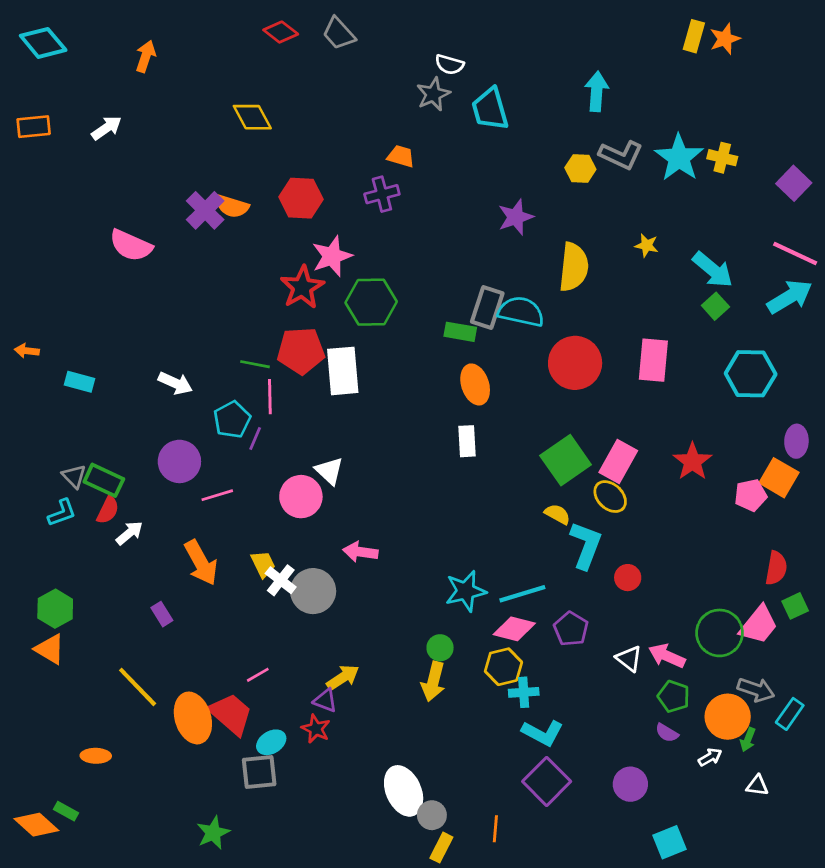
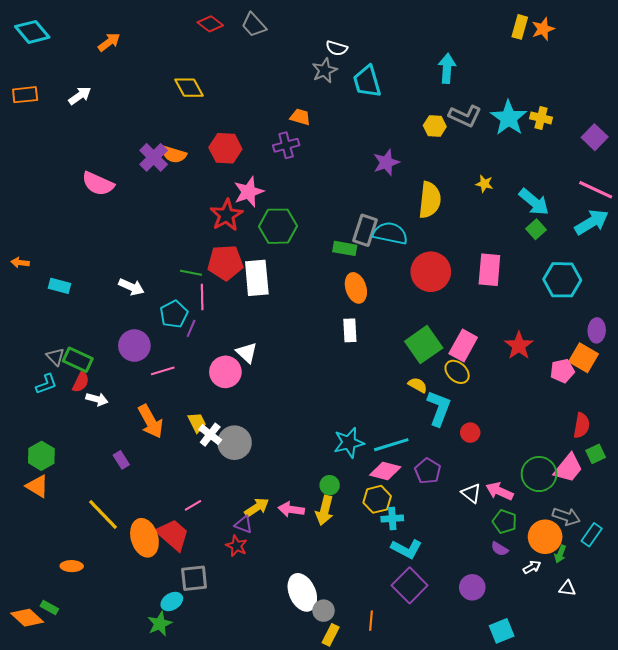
orange arrow: (146, 56) -> (109, 42), turned 35
white arrow: (129, 533) -> (97, 399), turned 55
pink arrow: (360, 552) -> (291, 509), moved
cyan ellipse: (271, 742) -> (172, 602), moved

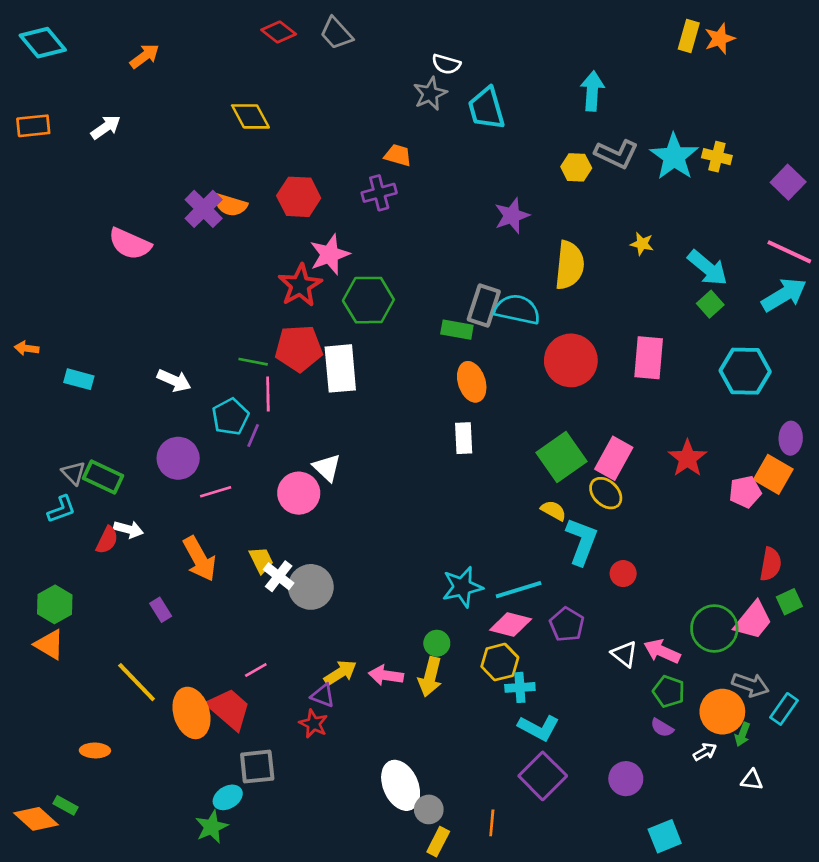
red semicircle: (81, 382) -> (107, 540), moved

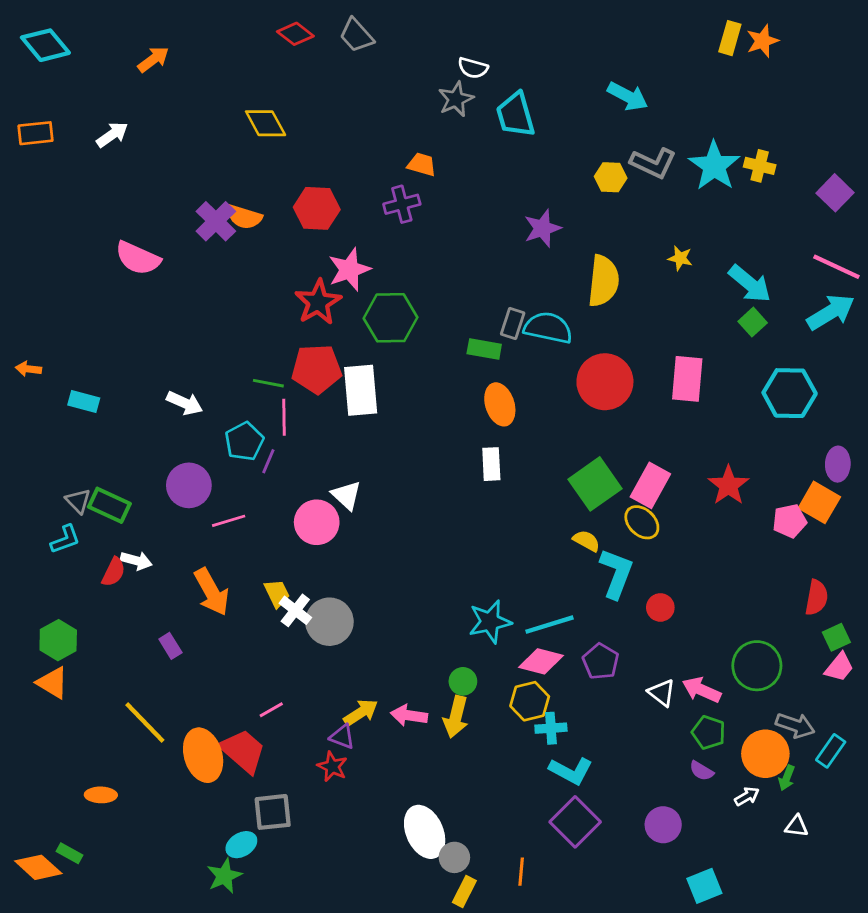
cyan arrow: (592, 91) -> (628, 96), turned 114
gray rectangle: (484, 305) -> (513, 323), size x0.7
pink trapezoid: (753, 620) -> (839, 667), moved, size x0.7

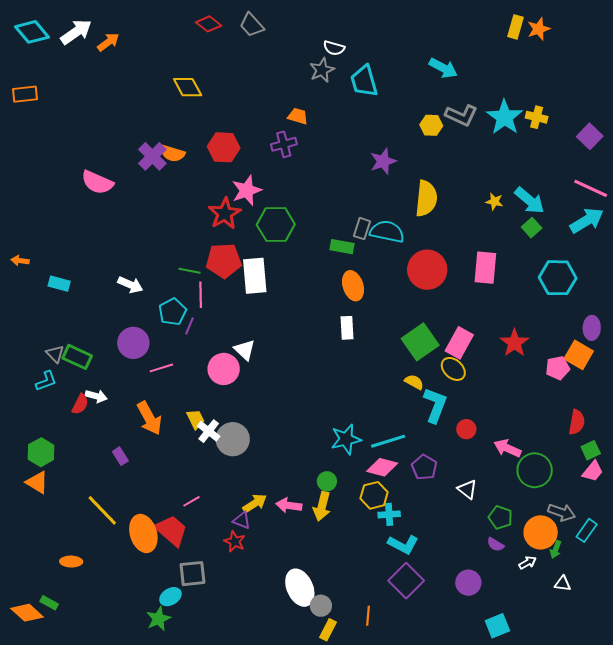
white arrow: (112, 135) -> (76, 32), moved, size x1.4
yellow star: (680, 258) -> (494, 201), moved
pink arrow: (701, 690) -> (507, 448), moved

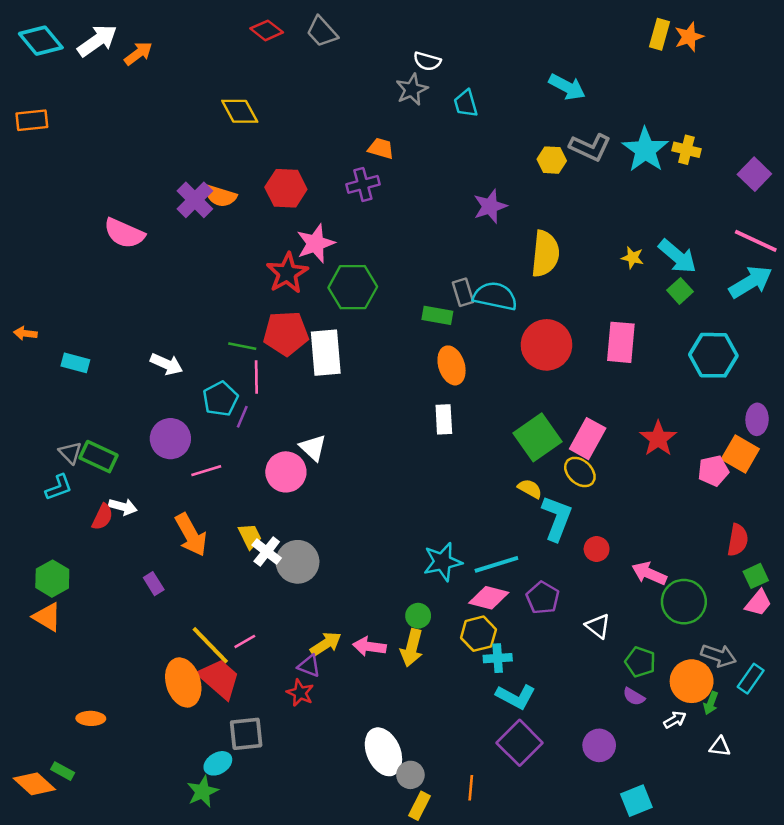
cyan trapezoid: (364, 81) -> (466, 104), size x0.7
gray rectangle: (362, 229) -> (463, 292), turned -35
yellow line: (102, 510) -> (210, 645), moved

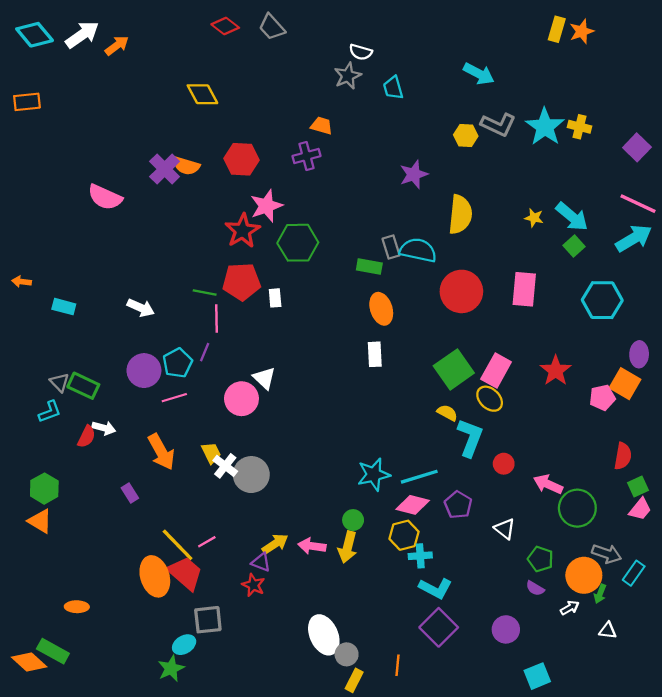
white rectangle: (326, 353) -> (275, 298), size x0.5
cyan pentagon: (220, 399) -> (178, 363), moved
green rectangle: (63, 771) -> (53, 651), size x1.6

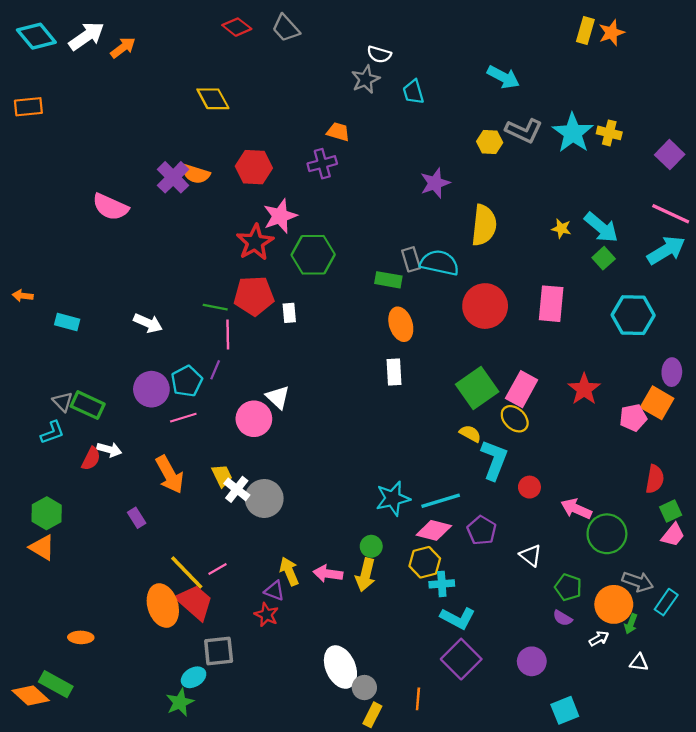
yellow arrow: (275, 544) -> (289, 571), turned -80

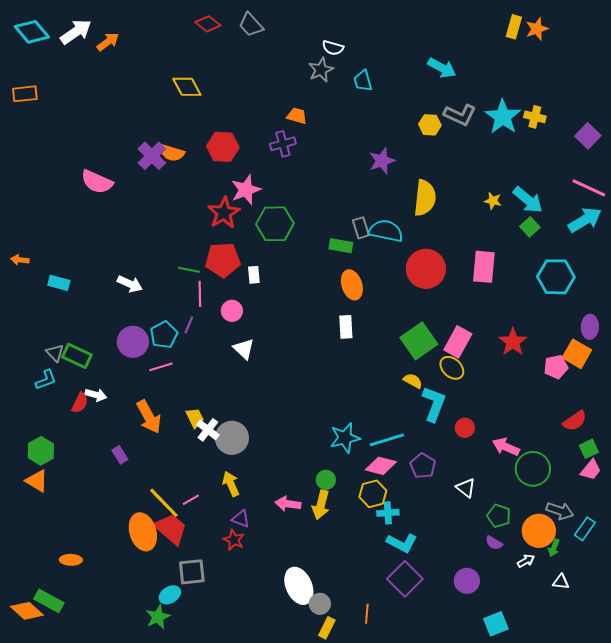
pink circle: (254, 419) -> (232, 311), moved, size x0.7
red semicircle: (655, 479) -> (575, 421), turned 45
yellow arrow: (289, 571) -> (231, 484), moved

